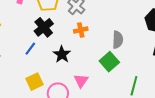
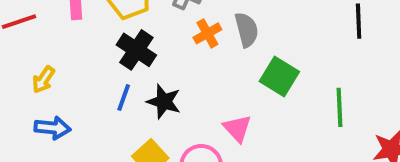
gray semicircle: (118, 40) -> (247, 30), moved
black star: (62, 54) -> (164, 101), moved

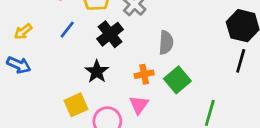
orange cross: (207, 33) -> (144, 74), moved
black cross: (136, 50) -> (110, 34), moved
blue line: (124, 98) -> (67, 30), moved

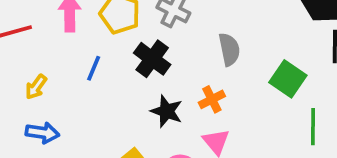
black star: (97, 72) -> (167, 111), moved
green square: (177, 80) -> (288, 79), moved

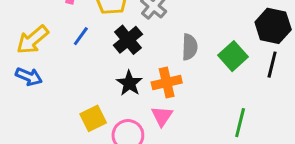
green square: (288, 79) -> (233, 56), moved
yellow arrow: (36, 87) -> (33, 40), size x1.6
orange cross: (212, 99) -> (167, 83), size x1.4

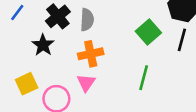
gray semicircle: (190, 47) -> (87, 20), moved
black star: (129, 83) -> (43, 45), moved
green line: (240, 123) -> (144, 78), moved

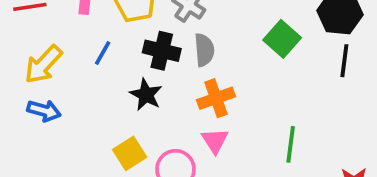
black cross: (58, 16) -> (162, 51), turned -30
green square: (148, 32) -> (282, 39), moved
green line: (144, 78) -> (291, 144), moved

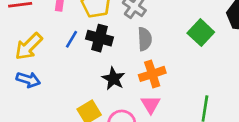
black cross: (162, 51) -> (100, 38), moved
black star: (146, 95) -> (113, 79), moved

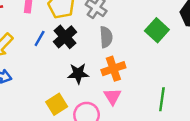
black cross: (100, 38) -> (65, 37), turned 35
black star: (113, 79) -> (78, 74), turned -30

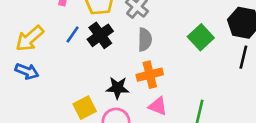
black star: (78, 74) -> (118, 88), moved
pink triangle: (113, 96) -> (158, 106), moved, turned -42

